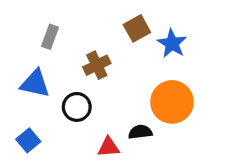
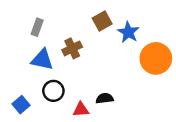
blue triangle: (35, 84) -> (42, 60), moved
orange circle: (172, 102) -> (156, 58), moved
black circle: (77, 107) -> (53, 91), moved

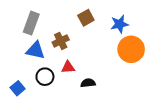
gray rectangle: (37, 27) -> (31, 23), size x1.5
blue star: (128, 32) -> (120, 24), moved, turned 30
red triangle: (81, 110) -> (68, 67), moved

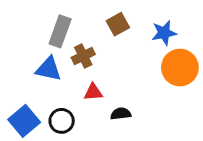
gray rectangle: (31, 23) -> (60, 31), moved
black circle: (45, 77) -> (62, 121), moved
blue square: (18, 88) -> (24, 121), size x1.5

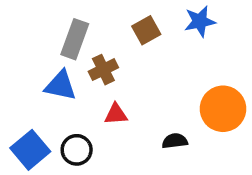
blue star: (164, 33) -> (200, 21), moved
orange circle: (180, 68) -> (223, 109), moved
black semicircle: (121, 114) -> (175, 141), moved

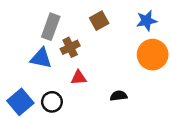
blue star: (200, 21) -> (147, 21), moved
orange circle: (223, 109) -> (153, 55), moved

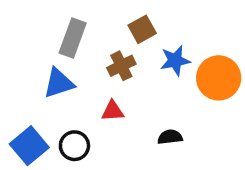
blue star: (147, 21) -> (175, 61), moved
brown cross: (70, 47) -> (121, 66), moved
blue triangle: (41, 58) -> (59, 83), turned -30

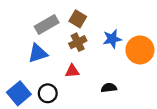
brown square: (142, 29) -> (78, 19), moved, turned -30
gray rectangle: (73, 38) -> (47, 24), turned 40

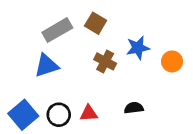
brown cross: (78, 42) -> (105, 61), moved, turned -36
orange circle: (140, 50) -> (172, 61), size x0.6
red triangle: (72, 71) -> (89, 113), moved

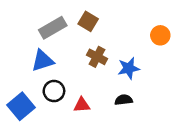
blue star: (138, 48) -> (129, 68), moved
orange circle: (172, 61) -> (160, 35), moved
black circle: (59, 115) -> (54, 91), moved

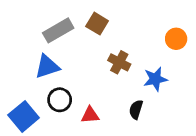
brown cross: (97, 57) -> (119, 62), moved
blue star: (129, 68) -> (155, 79), moved
black semicircle: (124, 100) -> (136, 110), turned -66

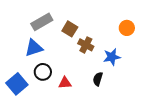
brown square: (97, 24) -> (70, 29), moved

